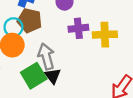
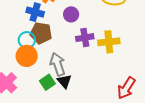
green square: (34, 76) -> (47, 82), size x0.7

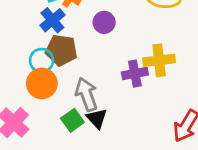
blue cross: (35, 12) -> (52, 20), turned 36
purple cross: (85, 38) -> (135, 74), moved

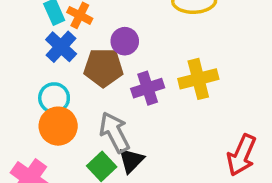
brown pentagon: (61, 50) -> (103, 68), moved
purple cross: (135, 74) -> (148, 88), moved
black triangle: (97, 119) -> (131, 160), turned 35

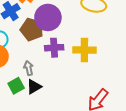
purple circle: (125, 41) -> (48, 17), size x1.6
gray arrow: (115, 132) -> (29, 68), size x0.6

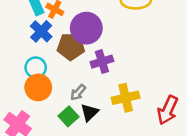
yellow cross: (84, 50) -> (126, 98), moved
gray arrow: (29, 68) -> (78, 92), turned -112

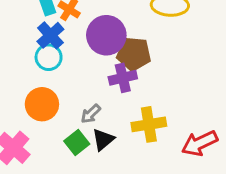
brown pentagon: (71, 47) -> (134, 54), moved
cyan circle: (36, 68) -> (49, 57), moved
red arrow: (168, 110) -> (200, 143), turned 36

